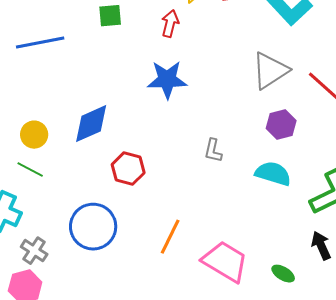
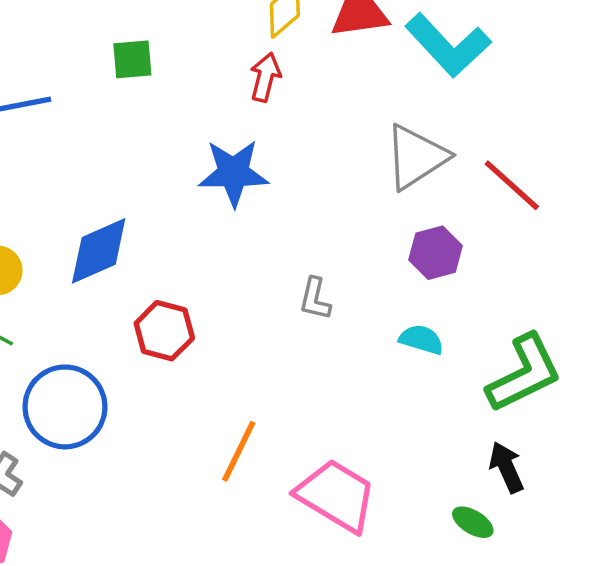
red arrow: (170, 24) -> (265, 77), moved
cyan semicircle: (273, 174) -> (421, 340), size x0.7
blue circle: (93, 227) -> (65, 407), moved
green ellipse: (283, 274) -> (473, 522), moved

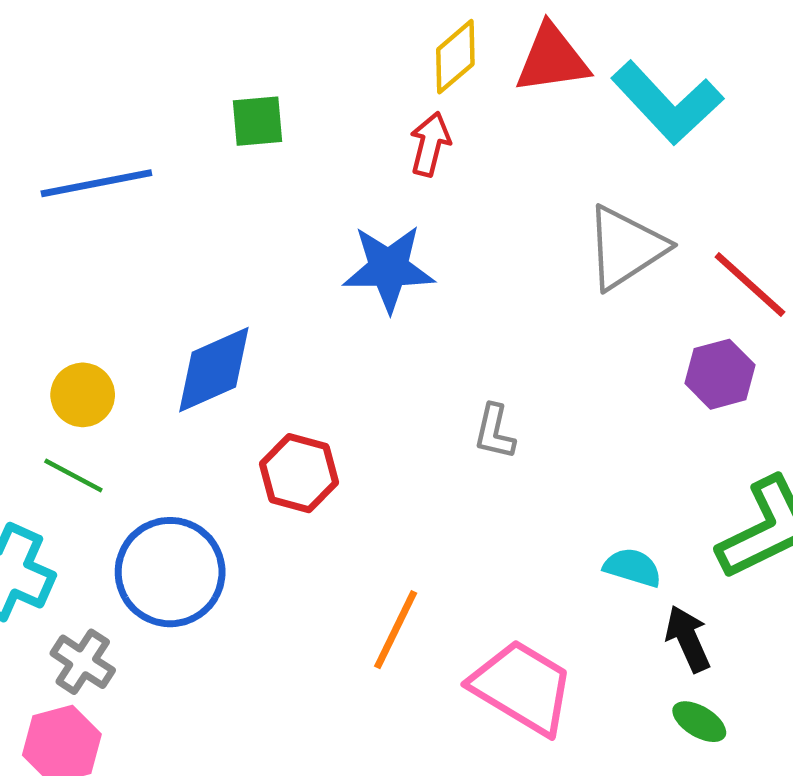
purple hexagon: (436, 253) -> (720, 374), moved
cyan semicircle: (421, 340) -> (633, 567), moved
black arrow: (506, 467) -> (688, 639), moved

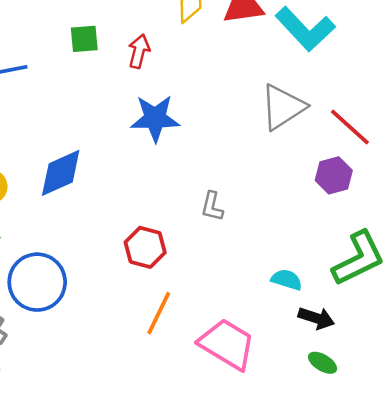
red arrow: (430, 144) -> (139, 51), moved
red hexagon: (299, 473) -> (145, 247), moved
black arrow: (688, 639) -> (316, 318), turned 132

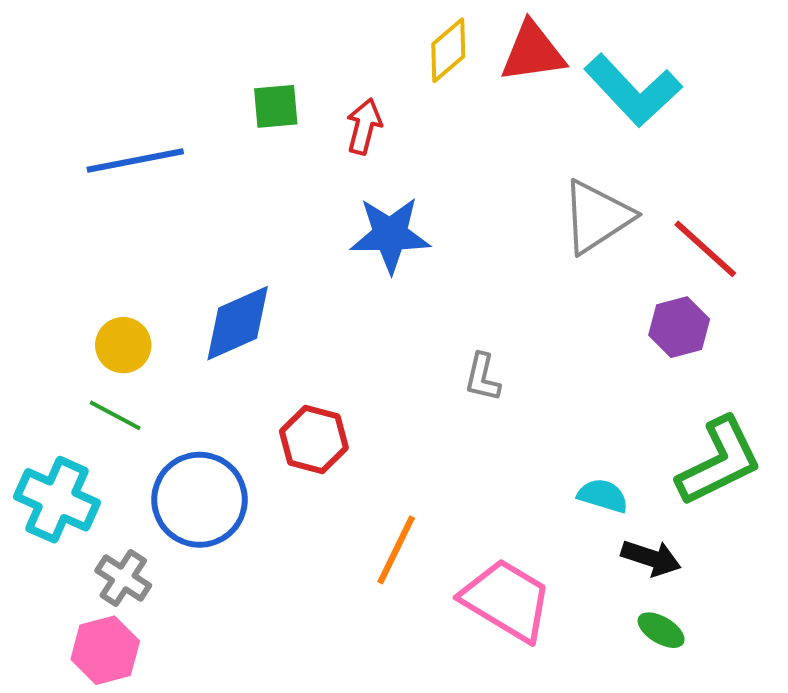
red hexagon: (145, 247) -> (314, 439), moved

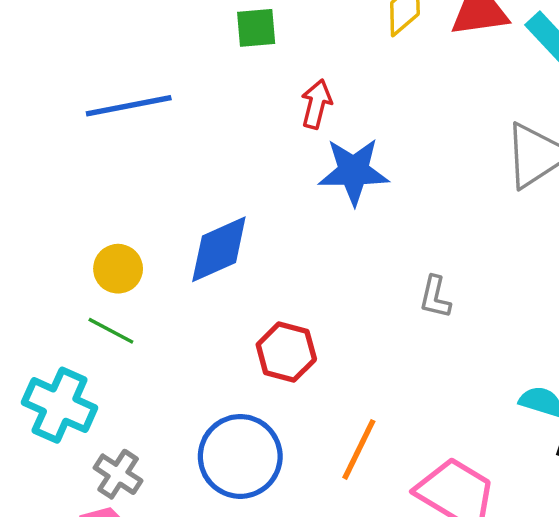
green square: (276, 106) -> (256, 28), moved
red arrow: (364, 126) -> (316, 104), moved
blue circle: (200, 500) -> (240, 456), moved

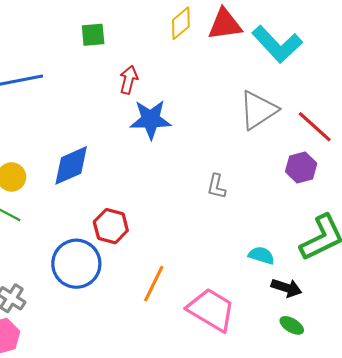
gray L-shape: (435, 297) -> (216, 186), moved
blue circle: (240, 456) -> (76, 264), moved

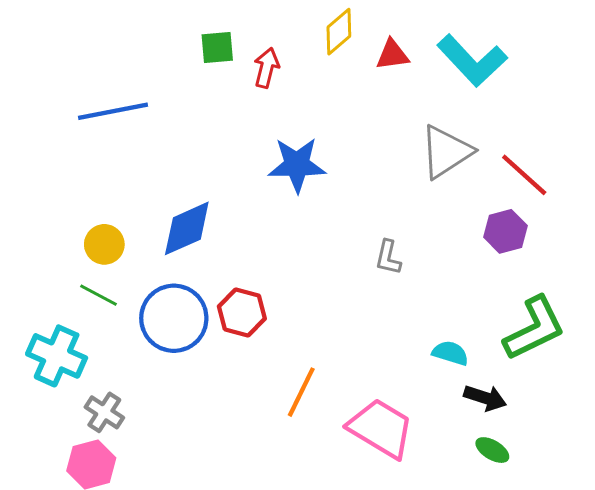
red triangle: (225, 24) -> (392, 55), moved, size x0.7
red arrow: (129, 80) -> (266, 68), moved
blue circle: (76, 264) -> (174, 318), moved

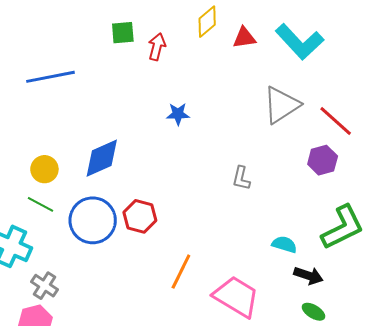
blue star: (297, 165) -> (178, 114), size x0.6

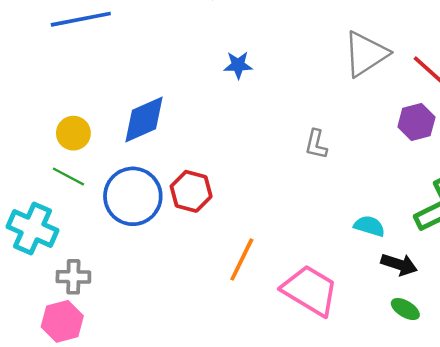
gray cross: (44, 286) -> (73, 277), turned -32

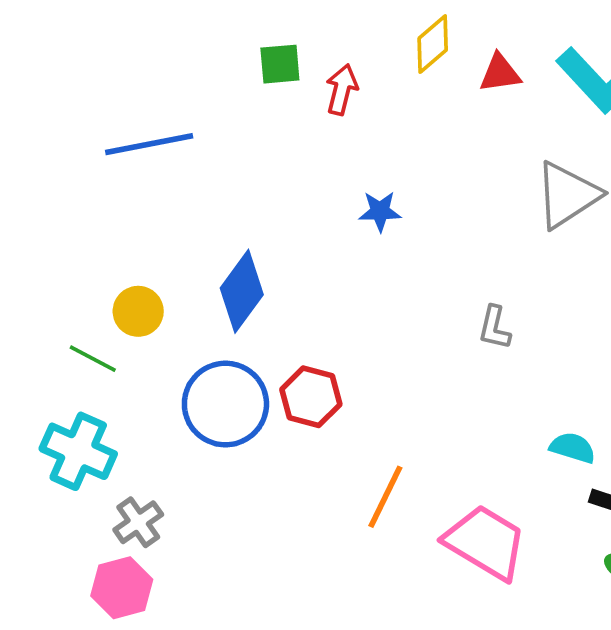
blue diamond: (144, 120) -> (242, 291), turned -30
green line: (68, 176) -> (93, 359), moved
gray cross: (73, 277) -> (138, 522), turned -36

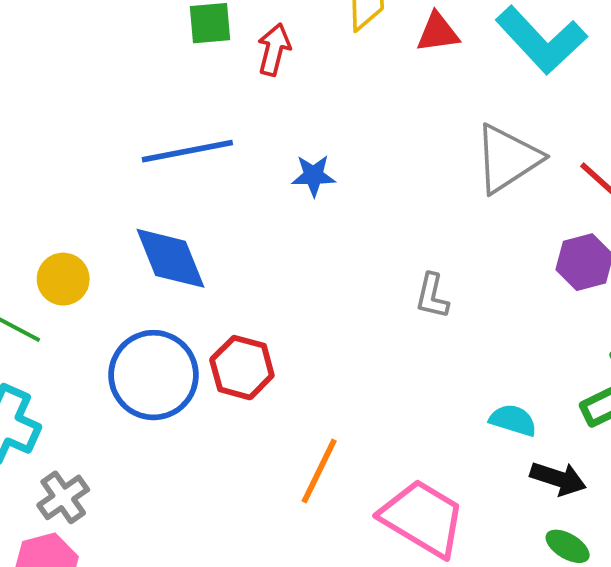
blue line: (149, 144) -> (187, 151), moved
blue diamond: (242, 291) -> (170, 258), turned -58

